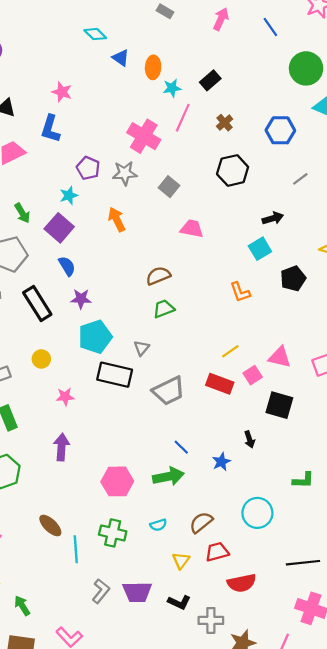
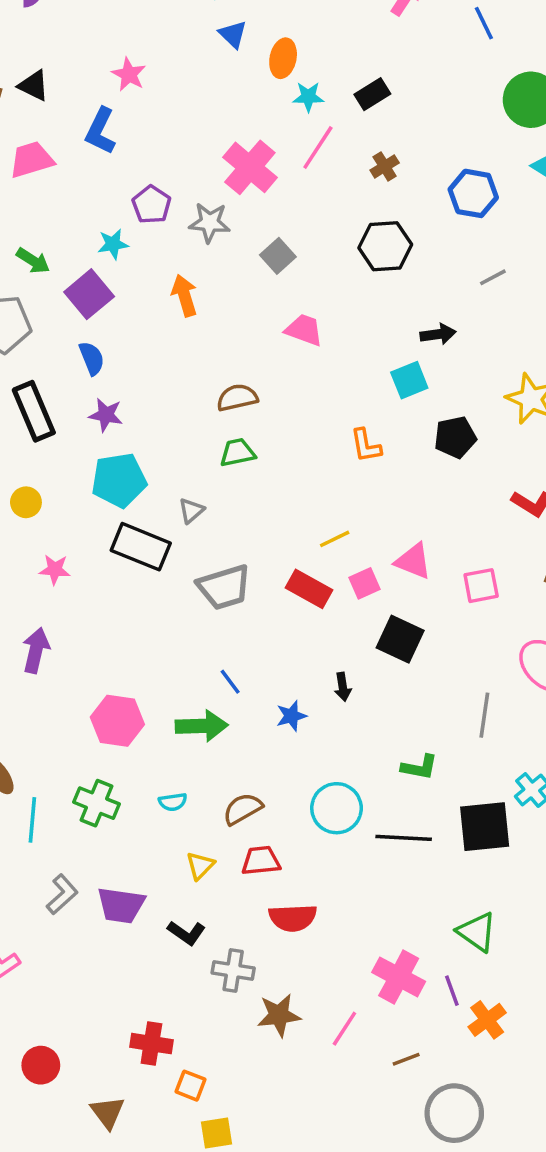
green arrow: (22, 213) -> (33, 261), turned -36
black line: (303, 563) -> (404, 838), moved

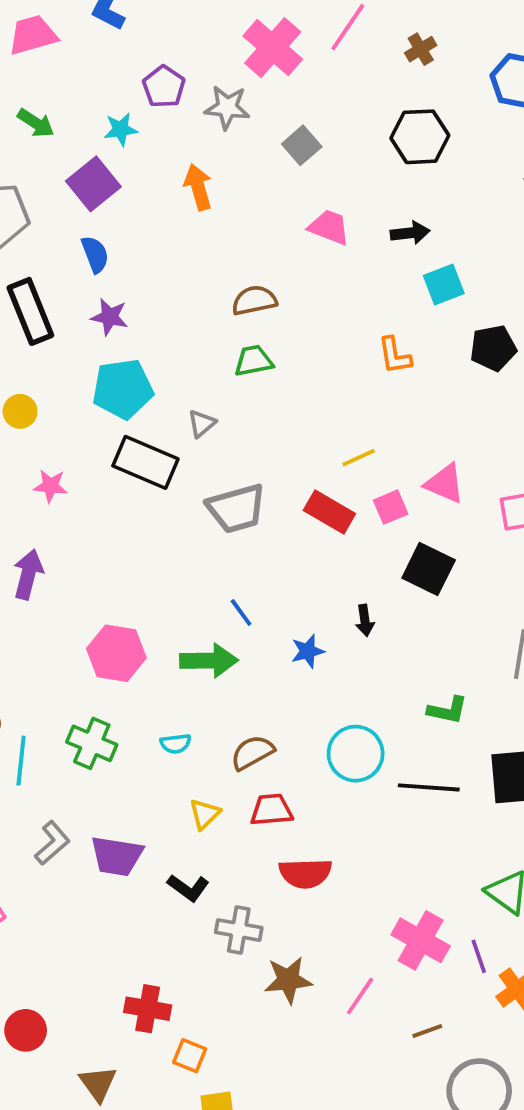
green arrow: (33, 261) -> (36, 123), moved
black arrow: (438, 334) -> (410, 233), moved

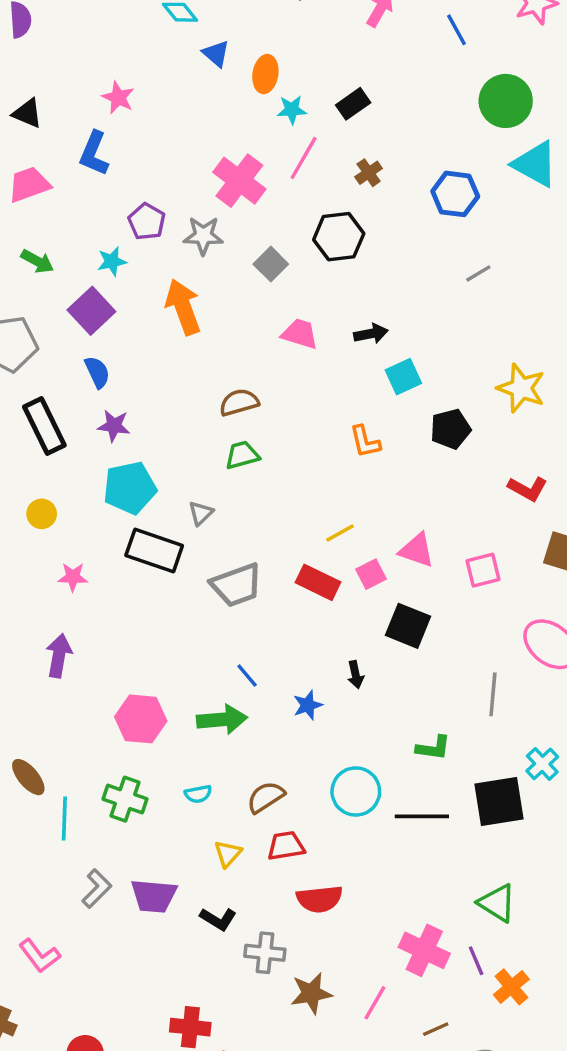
black hexagon: (420, 137) -> (339, 237), moved
orange arrow: (198, 187) -> (183, 307), size x1.4

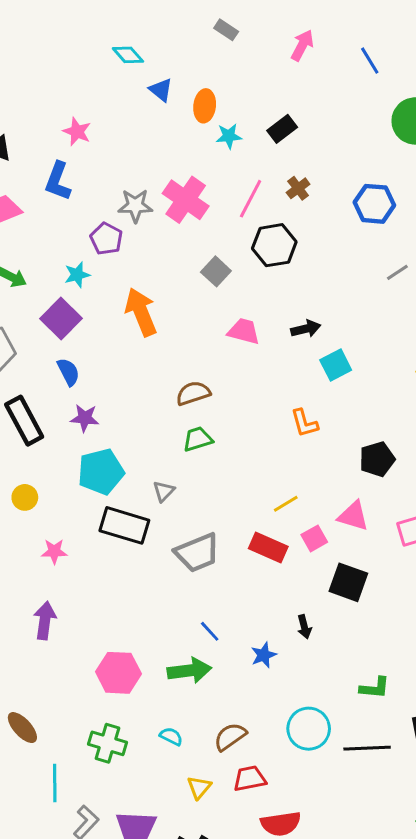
pink line: (304, 158) -> (251, 199), moved
gray star: (203, 236) -> (135, 206), moved
black pentagon: (451, 429) -> (377, 459), moved
cyan semicircle: (198, 794) -> (171, 736), turned -140
cyan line: (64, 819) -> (55, 783), moved

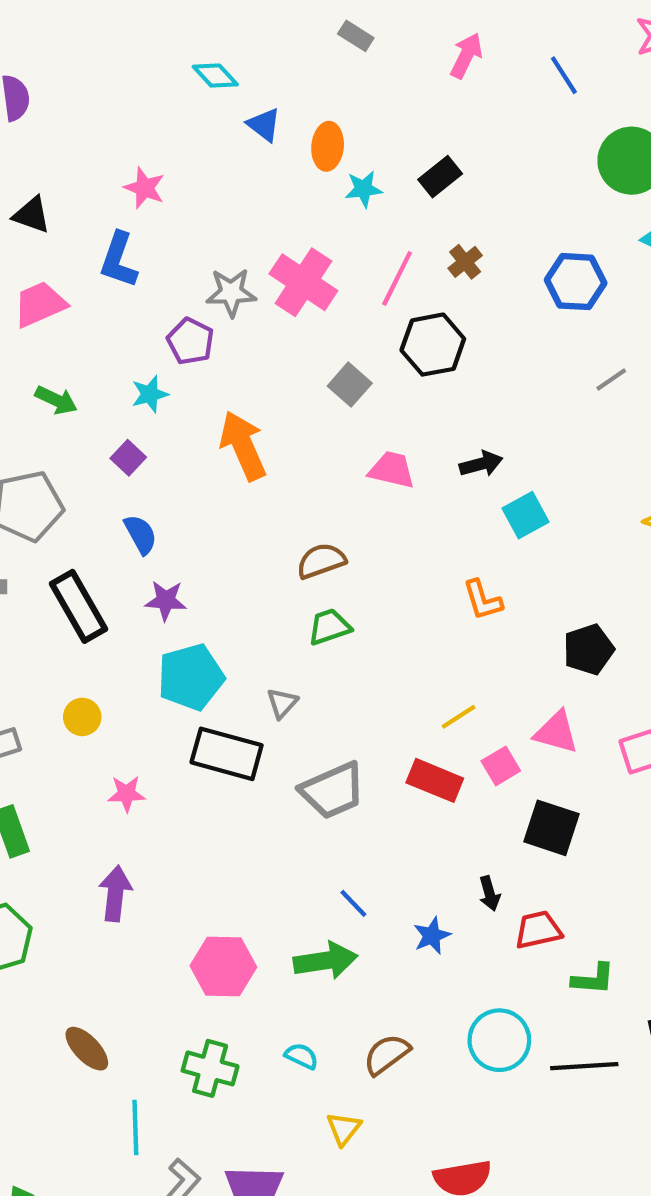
purple square: (61, 318) -> (128, 458), size x0.6
red trapezoid: (250, 779) -> (538, 930), moved

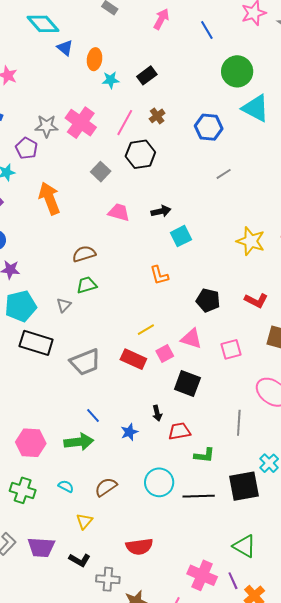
cyan diamond: (215, 76) -> (43, 24), size x1.5
black pentagon: (589, 649) -> (208, 300), turned 30
gray triangle: (282, 703) -> (64, 305), moved

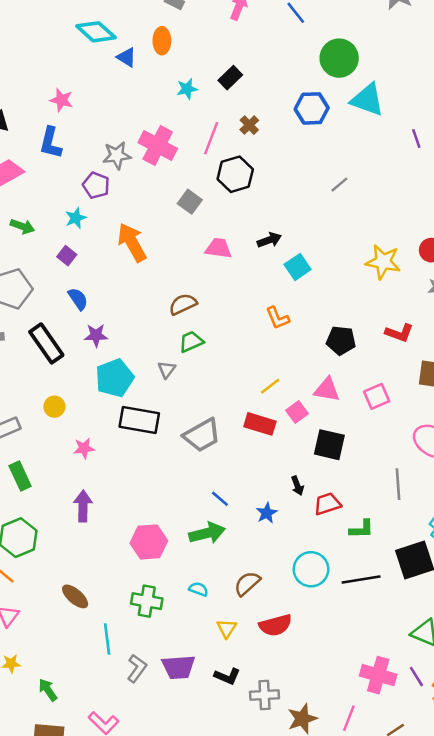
orange ellipse: (95, 59) -> (162, 41), moved
blue hexagon: (209, 127) -> (312, 108), moved
red semicircle: (139, 547) -> (275, 625), moved

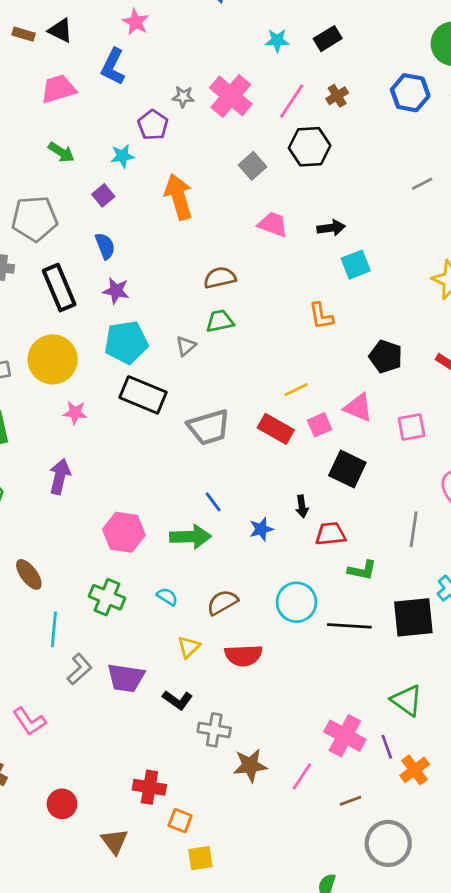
gray star: (117, 155) -> (183, 97), size x0.7
yellow circle: (54, 407) -> (53, 359), size x2.0

